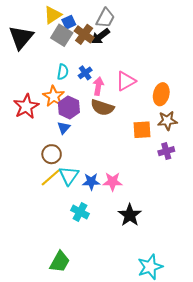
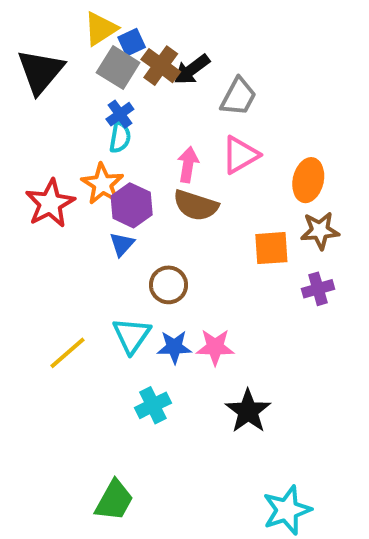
gray trapezoid: (105, 18) -> (238, 97), moved
blue cross: (85, 73) -> (120, 114), moved
brown circle: (52, 154) -> (169, 285), moved
yellow line: (51, 178) -> (68, 353), moved
cyan cross: (80, 212) -> (153, 405), turned 36

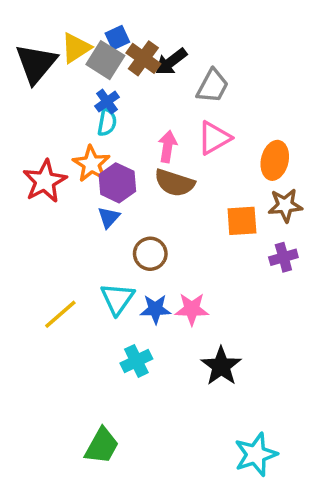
yellow triangle: (101, 29) -> (76, 48), moved

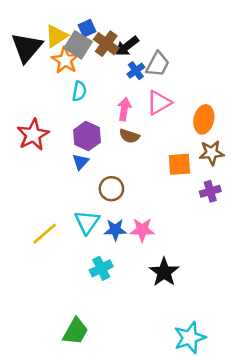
blue cross: (107, 102) -> (136, 71), moved
orange star: (91, 164) -> (65, 60), moved
brown semicircle: (174, 183) -> (129, 136), size x0.7

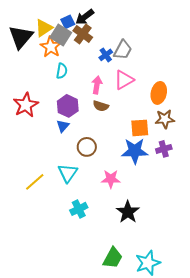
black arrow: (127, 46) -> (85, 17), moved
blue star: (115, 230) -> (135, 151), moved, size x1.5
green trapezoid: (75, 331) -> (113, 258), moved

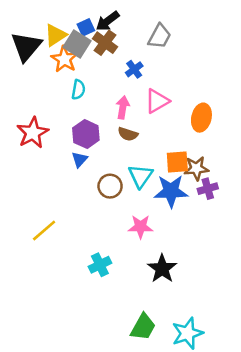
gray trapezoid: (123, 50) -> (160, 36), moved
brown star: (165, 119) -> (196, 168), moved
cyan triangle: (68, 173) -> (141, 176), moved

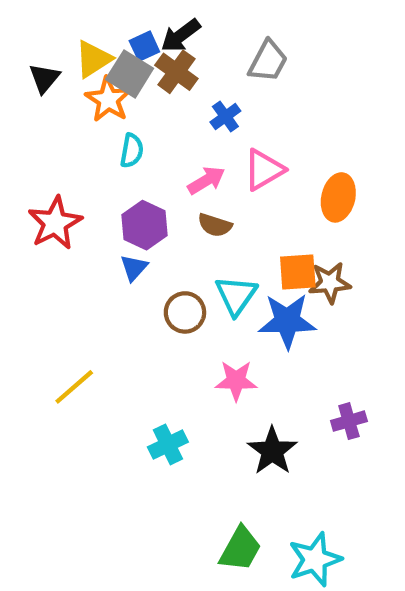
black triangle: (26, 46) -> (44, 78), size x0.6
pink arrow: (123, 107) -> (206, 180), turned 50
purple cross: (208, 189) -> (349, 421), moved

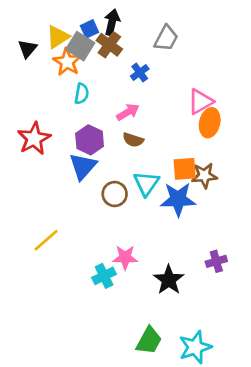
black arrow: (181, 36) -> (112, 22), turned 140
pink triangle: (264, 170) -> (200, 102), moved
blue triangle: (134, 268) -> (83, 166), size x1.6
pink star: (236, 381) -> (125, 257), moved

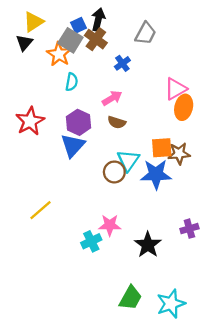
yellow triangle: (58, 37) -> (33, 22), moved
brown circle: (115, 194) -> (114, 172), moved

